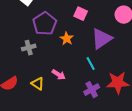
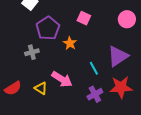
purple triangle: (102, 39) -> (118, 56), moved
pink arrow: (59, 75) -> (62, 79), size x1.5

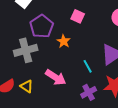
gray cross: (32, 52) -> (26, 50), size x1.6
yellow triangle: (41, 88) -> (27, 86), moved

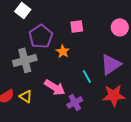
pink square: (78, 16) -> (77, 26), turned -32
purple cross: (89, 92) -> (75, 102), moved

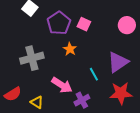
pink square: (77, 26) -> (84, 24), turned 32
purple pentagon: (41, 36) -> (59, 23), moved
yellow triangle: (26, 96) -> (37, 102), moved

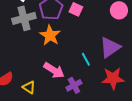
orange star: (70, 49) -> (50, 35), moved, size x1.5
gray cross: (32, 58) -> (24, 18), moved

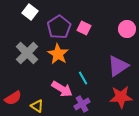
gray cross: (24, 18) -> (27, 53), moved, turned -30
cyan line: (86, 59) -> (83, 78), moved

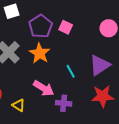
white square: (30, 12) -> (12, 11), turned 35
cyan line: (83, 78) -> (71, 71), moved
purple cross: (82, 104) -> (64, 103), turned 35

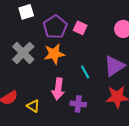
orange star: (40, 53) -> (54, 54), turned 30
pink arrow: (44, 88) -> (58, 89), turned 65

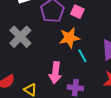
orange star: (54, 54) -> (69, 38), moved

